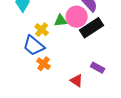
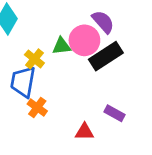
blue trapezoid: (34, 46) -> (23, 82), turned 60
red triangle: (77, 81) -> (84, 132), turned -32

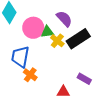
purple semicircle: (103, 22) -> (64, 19), moved
pink circle: (84, 40) -> (33, 28), moved
yellow cross: (34, 59) -> (57, 41), moved

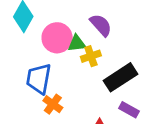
black rectangle: (78, 39) -> (121, 77), moved
yellow cross: (57, 41) -> (91, 56), turned 32

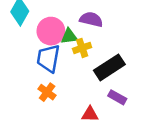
purple semicircle: (101, 25) -> (91, 19), turned -35
blue trapezoid: (39, 79) -> (48, 58), moved

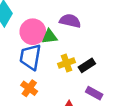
yellow cross: (82, 48) -> (66, 63), moved
black rectangle: (109, 67) -> (87, 65), size x0.6

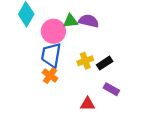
green triangle: (50, 37) -> (70, 21), moved
orange cross: (29, 88) -> (50, 76), moved

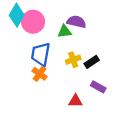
green triangle: (70, 21) -> (65, 31), moved
pink circle: (53, 31) -> (33, 22), moved

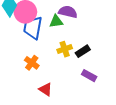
blue trapezoid: (41, 54) -> (33, 28), moved
red triangle: (75, 101) -> (46, 89), moved, turned 32

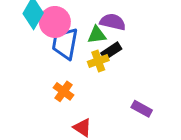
yellow cross: (65, 49) -> (98, 61), moved
black rectangle: (83, 51) -> (111, 51), moved

